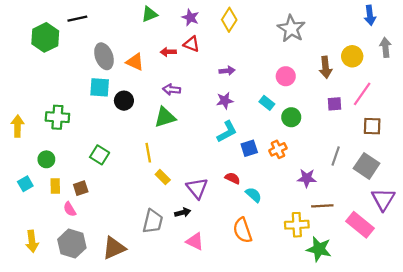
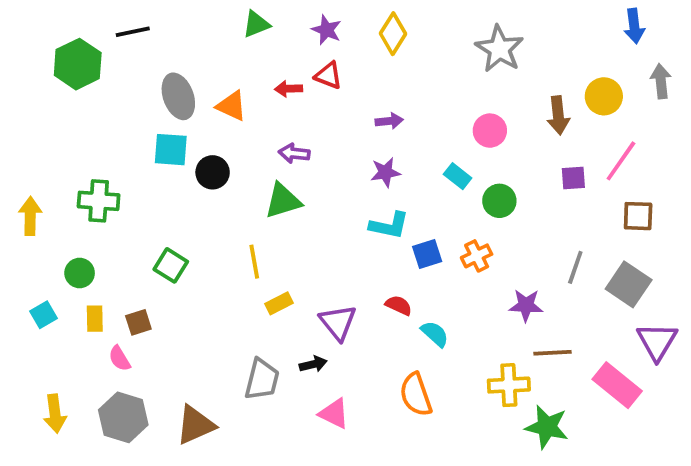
cyan L-shape: (227, 132) -> (389, 226), turned 40
yellow rectangle: (163, 177) -> (279, 303), turned -72

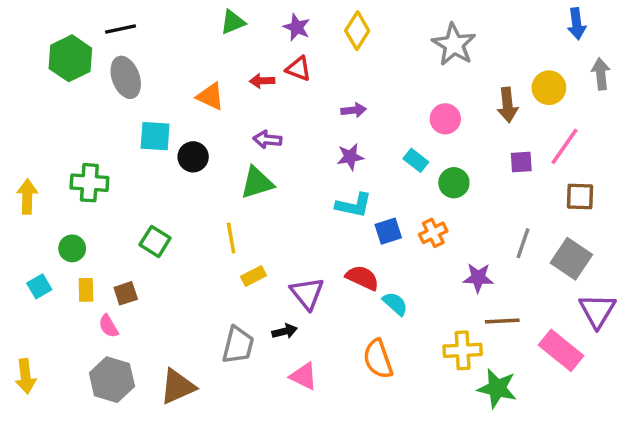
gray ellipse: (178, 96) -> (126, 77), moved
red semicircle: (399, 305) -> (362, 278), size x1.4
yellow arrow: (55, 414) -> (26, 376), moved

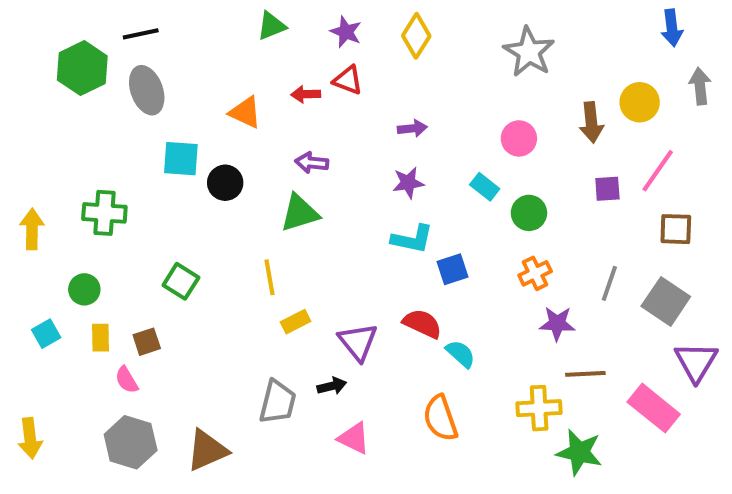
orange cross: (433, 233) -> (535, 273), moved

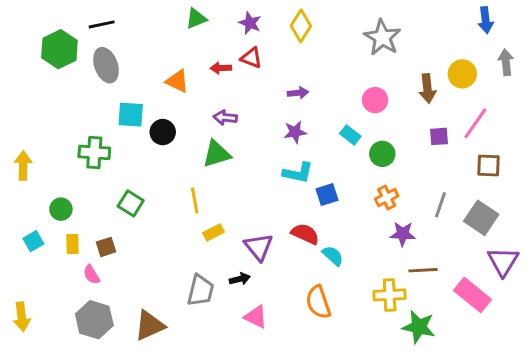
green cross: (104, 213) -> (94, 152), moved

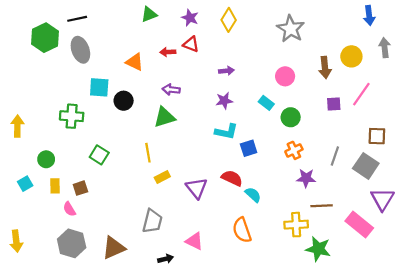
brown square: (488, 165) -> (377, 136), moved
black arrow: (240, 279) -> (166, 259), moved

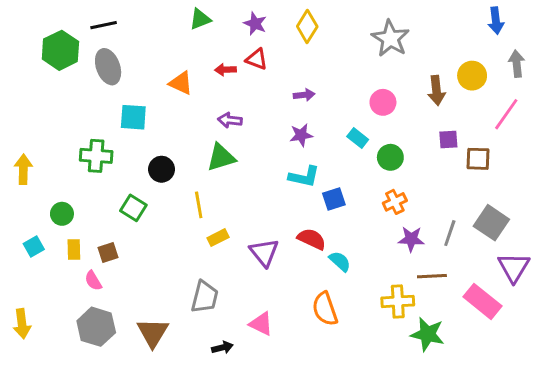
pink line: (361, 94) -> (506, 114), moved
black circle: (124, 101) -> (162, 169), moved
brown square: (377, 136) -> (478, 159), moved
gray line: (335, 156) -> (450, 233), moved
brown triangle: (114, 248) -> (153, 333), turned -35

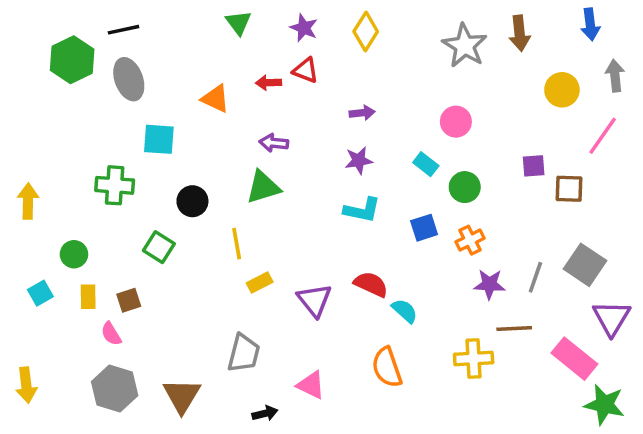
green triangle: (200, 19) -> (238, 23), turned -45
brown arrow: (436, 90) -> (520, 33), moved
blue square: (334, 199) -> (424, 228), moved
green star: (428, 334) -> (604, 405), moved

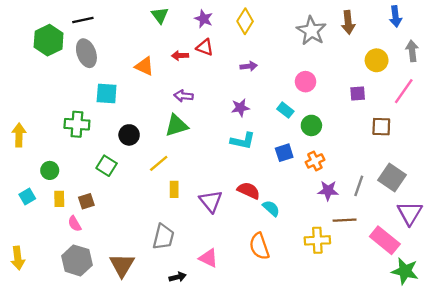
purple arrow: (362, 113) -> (249, 66), moved
purple square: (534, 166) -> (358, 93), moved
yellow line: (237, 244) -> (159, 163), turned 60
yellow rectangle: (260, 283) -> (174, 189), turned -63

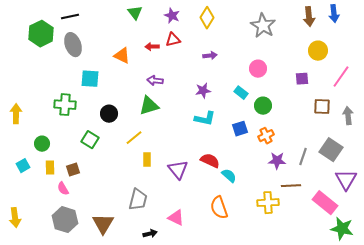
brown arrow: (348, 22) -> (309, 17), moved
red triangle: (205, 47) -> (173, 40), turned -35
gray arrow: (412, 51) -> (348, 116), moved

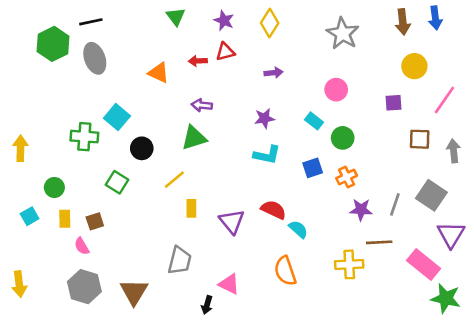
cyan square: (90, 79) -> (117, 117), moved, turned 36
black arrow: (150, 234) -> (207, 305), moved, turned 120

